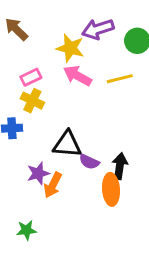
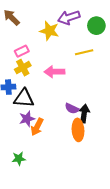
pink arrow: (78, 76) -> (54, 72), moved, turned -30
yellow cross: (32, 101) -> (23, 68), turned 35
black triangle: (67, 144) -> (24, 98), moved
purple semicircle: (89, 162) -> (72, 108), moved

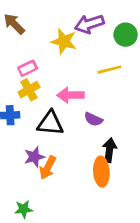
black triangle: (24, 98) -> (50, 123), moved
purple semicircle: (72, 108) -> (93, 119), moved

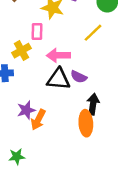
pink rectangle: (28, 68) -> (37, 31), moved, turned -63
yellow line: (109, 70) -> (93, 33), turned -30
black triangle: (50, 123) -> (58, 79), moved

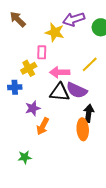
yellow line: (93, 33) -> (90, 64), moved
purple semicircle: (79, 77) -> (77, 90), size x1.5
purple star: (26, 110) -> (33, 108), moved

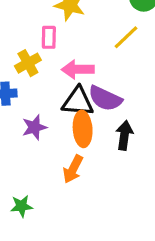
yellow line: (90, 64) -> (126, 37), moved
orange arrow: (43, 126) -> (73, 169), moved
orange ellipse: (83, 129) -> (83, 129), moved

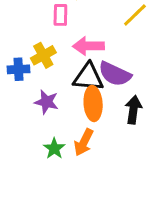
yellow cross: (28, 63) -> (43, 55), moved
purple star: (34, 127) -> (46, 102), turned 30
green star: (22, 206) -> (54, 149), moved, turned -30

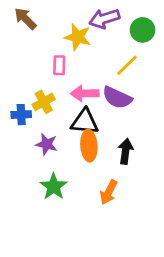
purple semicircle: (115, 74) -> (117, 98), moved
orange arrow: (84, 142) -> (109, 192), moved
green star: (54, 149) -> (54, 187), size x1.4

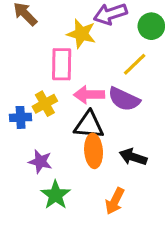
pink rectangle: (59, 65) -> (62, 64), size x1.5
purple star: (47, 144) -> (40, 162), moved
black arrow: (126, 151) -> (133, 157), turned -80

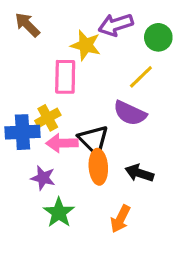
pink arrow: (89, 95) -> (62, 143), moved
blue cross: (21, 117) -> (23, 132), size x1.5
black triangle: (89, 125) -> (94, 140), turned 40

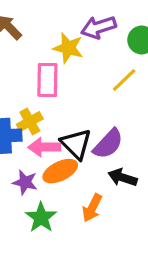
purple semicircle: (130, 113) -> (108, 144), moved, turned -72
orange ellipse: (98, 167) -> (60, 171), moved, turned 68
orange arrow: (120, 219) -> (92, 208), moved

